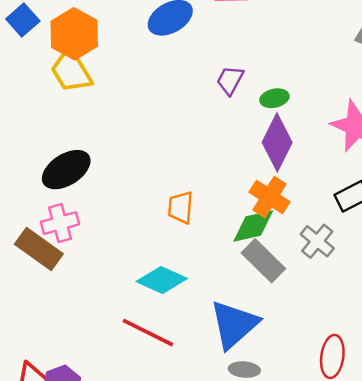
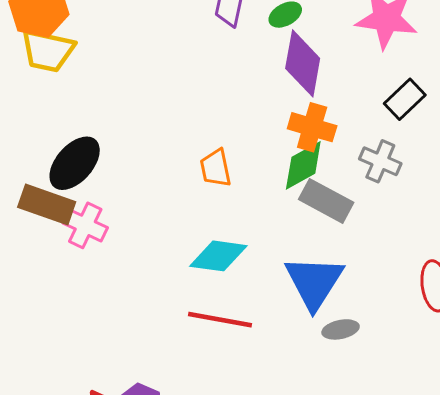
yellow trapezoid: (71, 71) -> (48, 51), turned -30
pink cross: (60, 223) -> (85, 225), turned -33
brown rectangle: (39, 249) -> (47, 205), moved

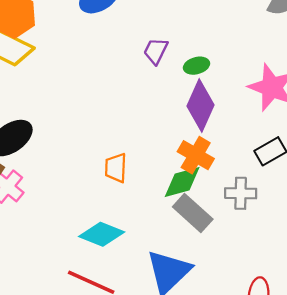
gray cross: (380, 161) -> (241, 193), turned -36

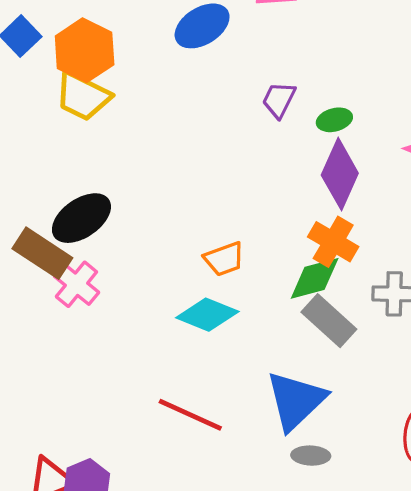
orange trapezoid: (116, 168) -> (224, 259), turned -112
cyan diamond: (102, 234) -> (207, 315), moved

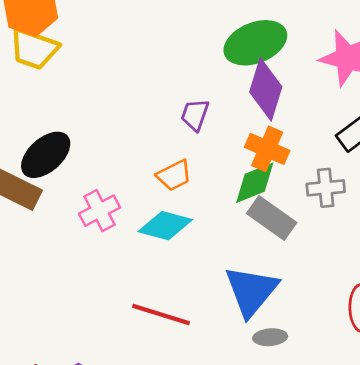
purple trapezoid: (279, 100) -> (195, 115), moved
green ellipse: (334, 120) -> (255, 43), size x2.0
pink cross: (76, 284) -> (99, 211), moved, turned 30

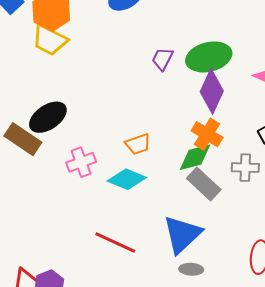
purple trapezoid: (195, 115) -> (162, 59), moved

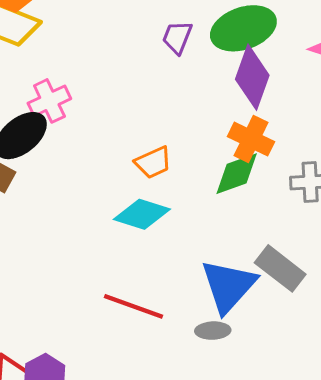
pink cross: (81, 162) -> (49, 101), moved
gray rectangle: (204, 184) -> (280, 268), moved
gray ellipse: (191, 269) -> (213, 331), moved

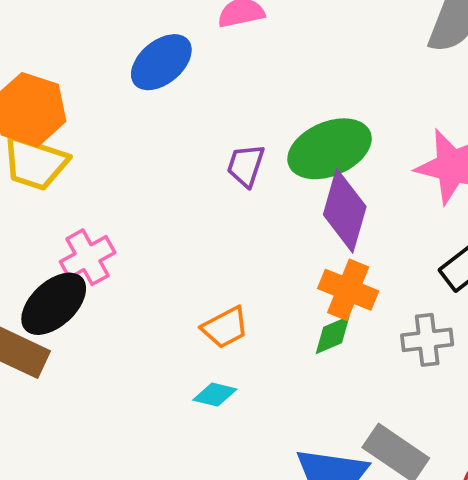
green diamond: (237, 174) -> (333, 335), size x0.7
cyan diamond: (142, 214) -> (215, 395), size x0.6

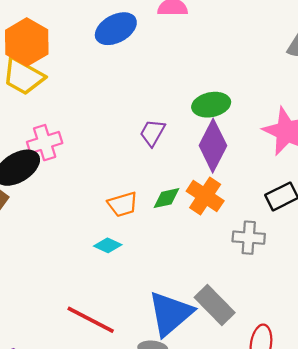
green ellipse: (330, 149) -> (211, 105), size x0.7
purple trapezoid: (246, 165) -> (152, 133), moved
green diamond: (333, 335) -> (167, 198), moved

